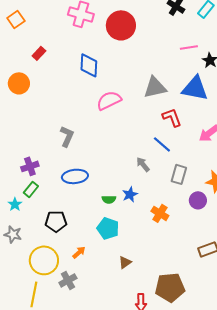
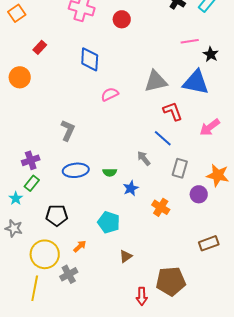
red circle: (121, 25) -> (122, 19), size x0.6
pink semicircle: (109, 100) -> (110, 94), size x0.7
green semicircle: (109, 199) -> (110, 172), moved

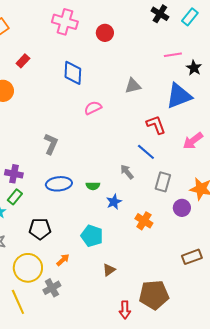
gray triangle: (156, 81) -> (133, 86), moved, size x0.7
blue triangle: (196, 82) -> (179, 96), turned -32
purple cross: (31, 160) -> (14, 174), turned 30
yellow line: (35, 288) -> (18, 302), turned -35

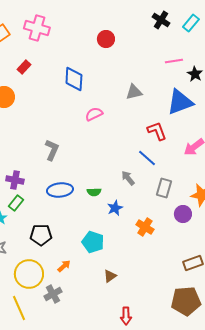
pink cross: (65, 22) -> (37, 28), moved
brown pentagon: (154, 295) -> (186, 301), moved

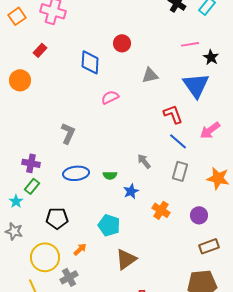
red circle: (106, 39) -> (122, 43), moved
blue triangle: (180, 102) -> (196, 85), turned -44
blue line: (147, 158) -> (178, 141), moved
purple circle: (183, 214) -> (199, 215), moved
brown triangle: (110, 276) -> (126, 259), size x1.6

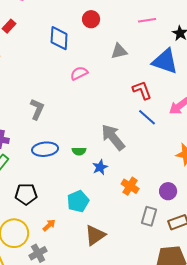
pink line: (190, 44) -> (147, 20), moved
blue triangle: (196, 85) -> (165, 61), turned -36
gray arrow: (144, 161) -> (113, 137), size x1.8
gray rectangle: (180, 171) -> (149, 216), moved
cyan pentagon: (109, 225) -> (78, 201), turned 30

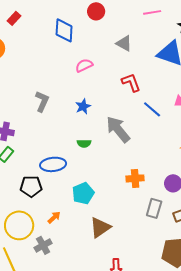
gray triangle: (119, 51) -> (124, 43), turned 42
red L-shape: (142, 90) -> (131, 82), moved
blue ellipse: (45, 149) -> (53, 164), moved
blue star: (100, 167) -> (83, 106), moved
orange cross: (130, 186) -> (135, 178), turned -36

